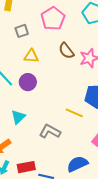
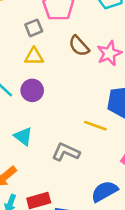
gray square: (22, 31) -> (34, 28), moved
cyan triangle: (18, 117) -> (23, 136), turned -35

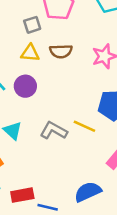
brown semicircle: (79, 46) -> (61, 51), moved, turned -55
gray L-shape: (66, 152) -> (54, 131), moved

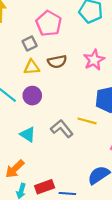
gray L-shape: (54, 131) -> (62, 129), turned 30

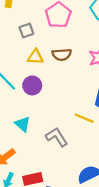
gray square: (30, 43) -> (26, 31), moved
gray L-shape: (62, 129) -> (57, 137), moved

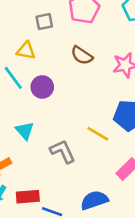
brown semicircle: (62, 55) -> (82, 55), turned 30
yellow triangle: (35, 57) -> (26, 51), moved

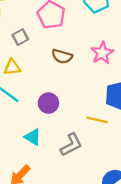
purple circle: (42, 87) -> (48, 103), moved
gray L-shape: (63, 151) -> (71, 145), turned 105

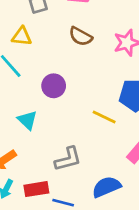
gray L-shape: (71, 145) -> (68, 159), moved

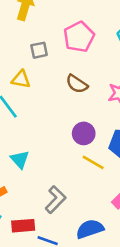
purple circle: (54, 86) -> (84, 133), moved
gray L-shape: (68, 159) -> (55, 200), turned -36

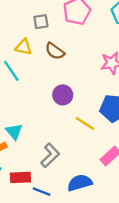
brown semicircle: (77, 84) -> (55, 51), moved
purple circle: (84, 133) -> (63, 95), moved
cyan triangle: (20, 159) -> (14, 132), moved

